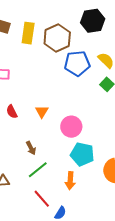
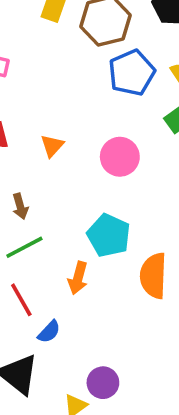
blue pentagon: (77, 63) -> (132, 73), turned -30
pink circle: (71, 127) -> (120, 157), moved

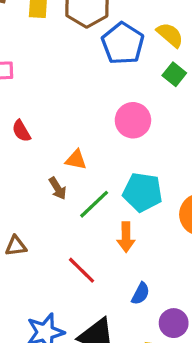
orange triangle: (52, 146) -> (76, 160), moved, turned -45
green line: (24, 247) -> (94, 204), moved
blue semicircle: (49, 332) -> (140, 294), moved

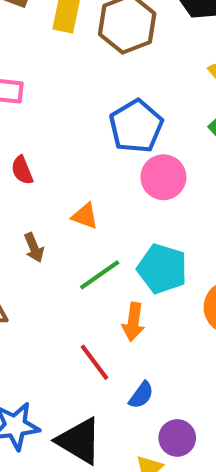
blue pentagon: (123, 43) -> (136, 126), moved
brown arrow: (58, 188) -> (34, 248), moved
red line: (82, 270) -> (94, 362), moved

